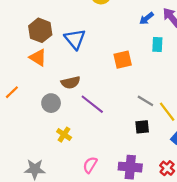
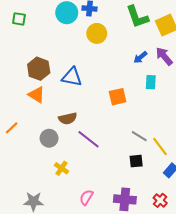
blue triangle: (75, 39) -> (72, 77), turned -40

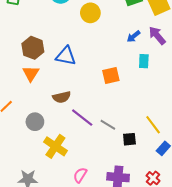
orange triangle: (37, 95) -> (31, 73), turned 30
gray line: (139, 136) -> (108, 125), moved
gray circle: (49, 138) -> (35, 122), moved
yellow cross: (61, 168) -> (55, 146), size x1.6

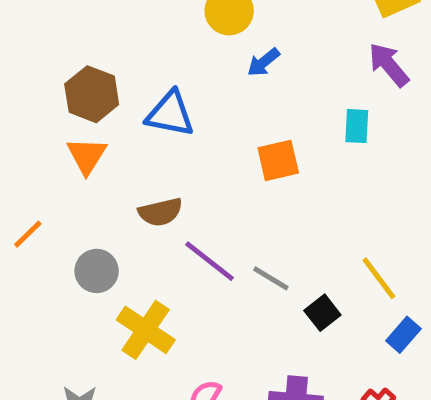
blue arrow: (134, 36) -> (263, 62), moved
black square: (129, 139) -> (322, 313), turned -32

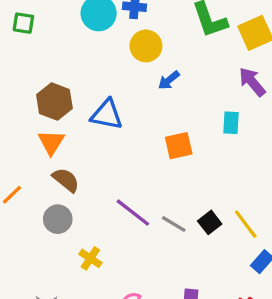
brown semicircle: (160, 212) -> (66, 180), moved, turned -128
black square: (322, 313) -> (210, 222), moved
yellow cross: (146, 330) -> (90, 258), size x0.6

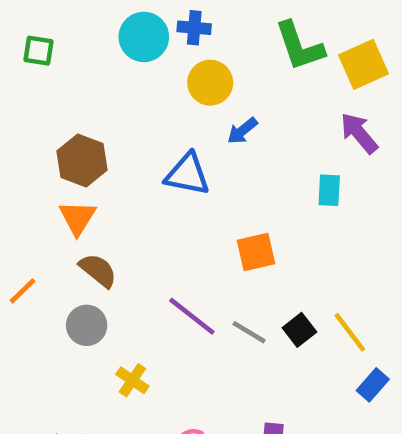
blue triangle: (107, 115) -> (187, 174), moved
orange square: (179, 146) -> (256, 252), moved

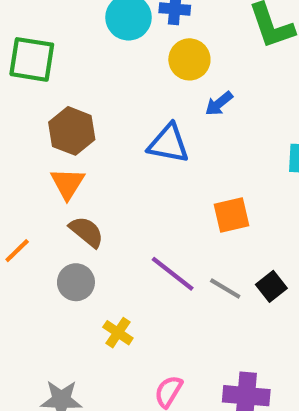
green square: (39, 51) -> (32, 59), moved, size x1.6

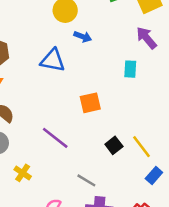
blue arrow: (219, 104) -> (83, 37), turned -120
gray line: (225, 289) -> (86, 180), moved

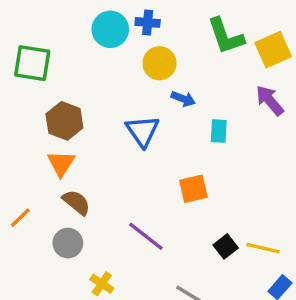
blue triangle: (53, 60) -> (143, 131), turned 44
cyan rectangle: (130, 69) -> (219, 131), moved
yellow line: (141, 147) -> (263, 248), turned -40

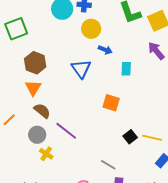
green square: (32, 63) -> (16, 29), turned -30
orange square: (193, 189) -> (111, 103), turned 30
purple line: (146, 236) -> (66, 131), moved
yellow cross: (102, 284) -> (46, 154), moved

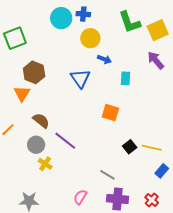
orange triangle: (33, 88) -> (22, 93), moved

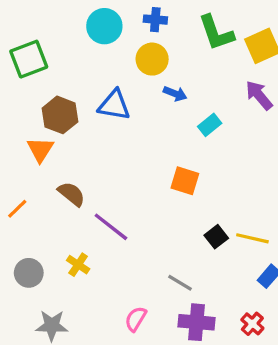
blue cross: (83, 14) -> (155, 20), moved
blue triangle: (80, 78) -> (114, 105), moved, turned -45
cyan rectangle: (126, 78) -> (210, 125), turned 48
gray circle: (36, 145) -> (29, 273), moved

